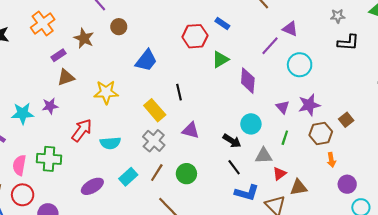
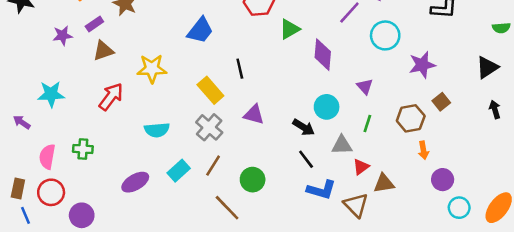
purple star: (309, 105) -> (422, 65), moved
purple star: (50, 106) -> (63, 35), moved
red arrow: (82, 130) -> (111, 97), moved
green cross: (49, 159) -> (83, 149), size x0.7
green circle: (186, 174) -> (253, 180), moved

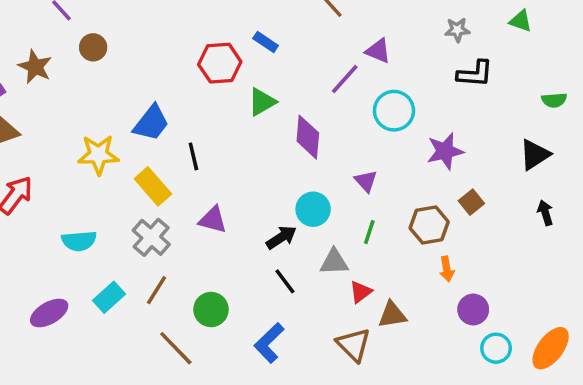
blue trapezoid: (200, 30) -> (151, 123), moved
yellow star: (152, 69) -> (98, 155), moved
black arrow: (304, 127) -> (281, 237), turned -65
blue L-shape: (321, 190) -> (269, 343), moved, turned 120

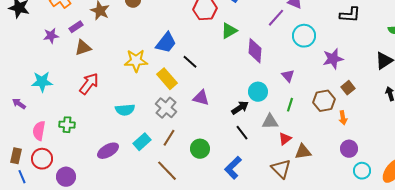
black line: (193, 156) -> (190, 62), turned -35
orange arrow: (447, 269) -> (343, 118), moved
brown line: (176, 348) -> (167, 171), moved

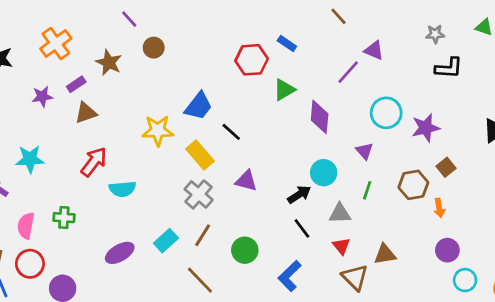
cyan circle: (304, 36) -> (386, 113), moved
cyan semicircle: (125, 110) -> (122, 189), moved
red triangle: (285, 139) -> (341, 246), moved, turned -32

